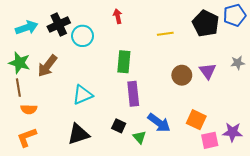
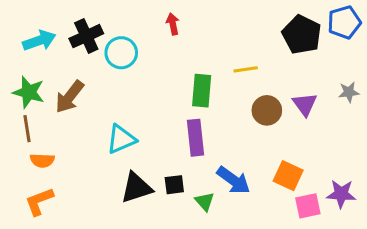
yellow line: (165, 34) -> (246, 69), moved
green rectangle: (124, 62) -> (202, 91), moved
black square: (119, 126) -> (174, 185), turned -32
black triangle: (78, 134) -> (136, 188), moved

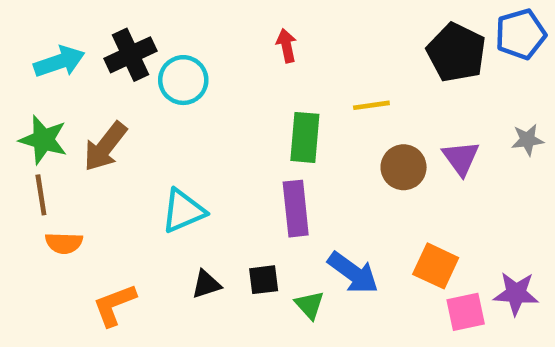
red arrow: (173, 24) -> (287, 46), moved
black triangle: (136, 188) -> (206, 284), size x0.6
orange L-shape: (39, 201) -> (114, 305), moved

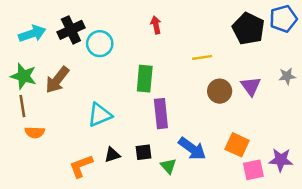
green rectangle: (305, 137) -> (145, 79), moved
orange L-shape: (114, 305) -> (81, 166), moved

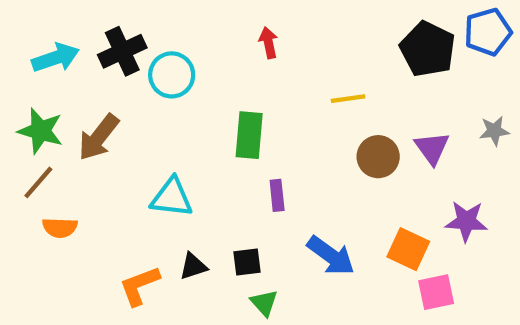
brown line: (22, 106) -> (38, 182), turned 50
purple rectangle: (161, 114) -> (277, 195), size x0.6
cyan triangle: (100, 115) -> (172, 198), turned 30
purple star: (281, 160) -> (466, 221), moved
green triangle: (168, 166) -> (264, 303), moved

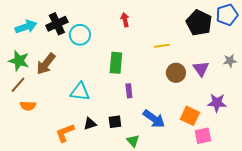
green triangle: (264, 303) -> (133, 141), moved

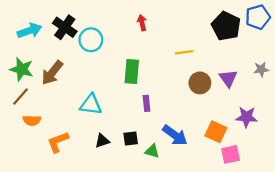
black cross: (57, 24) -> (65, 27), turned -30
orange L-shape: (65, 133) -> (58, 142), moved
green triangle: (133, 141) -> (152, 151), moved, turned -32

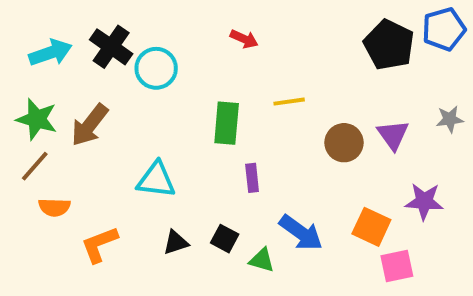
red arrow: (142, 23) -> (244, 39), turned 126
yellow line: (184, 52) -> (289, 102), moved
black square: (131, 139) -> (225, 239), turned 35

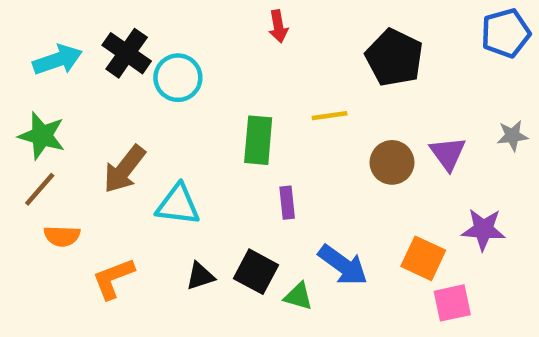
red arrow: (244, 39) -> (278, 26), moved, turned 56
black pentagon: (389, 45) -> (394, 58), moved
brown arrow: (90, 125) -> (124, 169), moved
black square: (225, 239) -> (256, 272), size x1.4

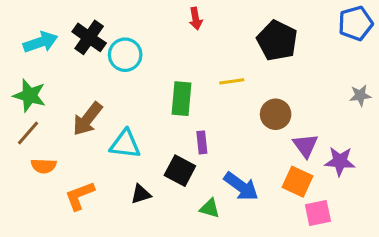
purple triangle: (448, 154) -> (305, 146), moved
black square: (256, 272) -> (180, 171), moved

